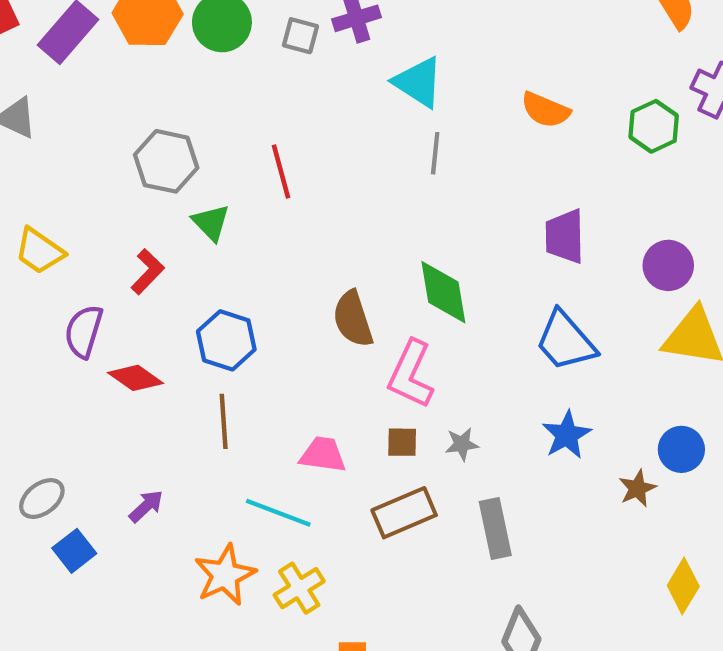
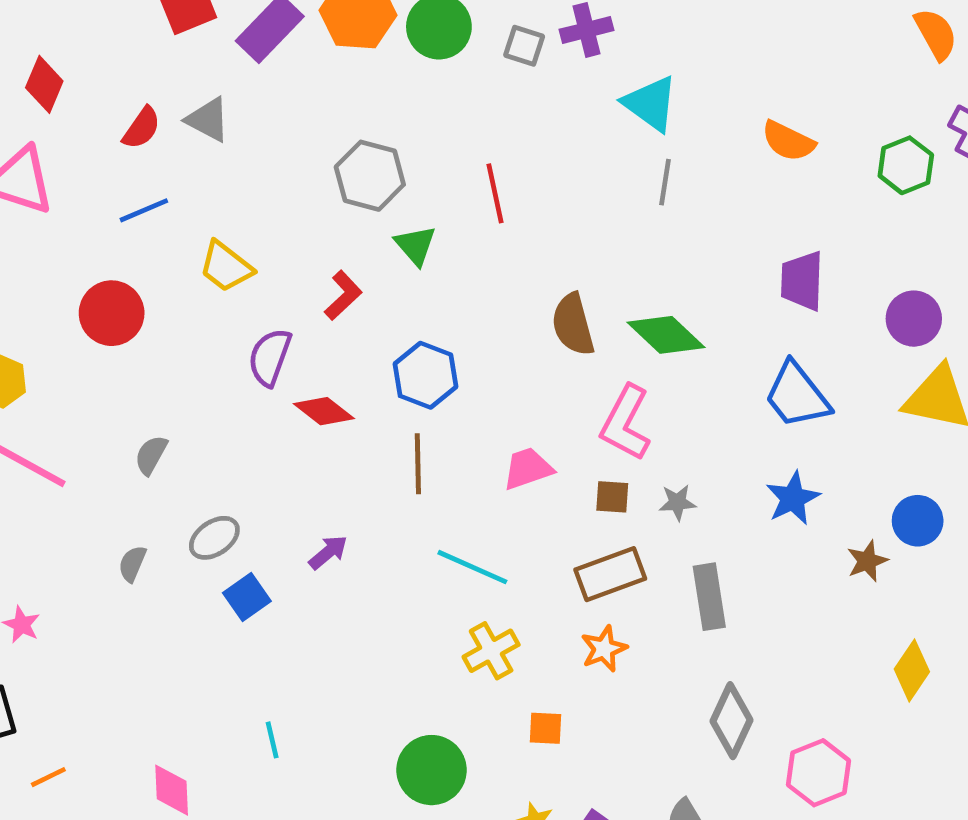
green diamond: (443, 292) -> (666, 335), turned -40
brown semicircle: (353, 319) -> (573, 325), moved
pink trapezoid: (323, 455) -> (528, 469), moved, turned -30
orange star: (225, 575) -> (604, 649), moved, size x0.7

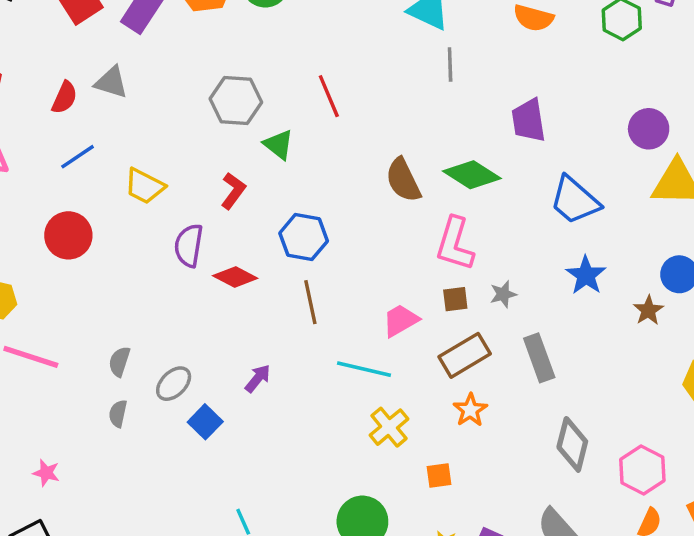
purple trapezoid: (802, 281) -> (528, 120), moved
gray semicircle: (151, 455) -> (119, 362), moved
pink trapezoid: (528, 469) -> (400, 320), moved

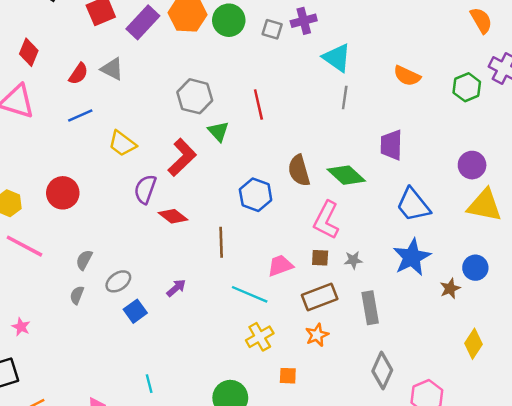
red L-shape: (233, 191) -> (182, 157), size x1.5
red circle: (68, 235) -> (63, 193), moved
blue hexagon: (304, 237) -> (256, 195), moved
blue star: (586, 275) -> (412, 257), size x1.4

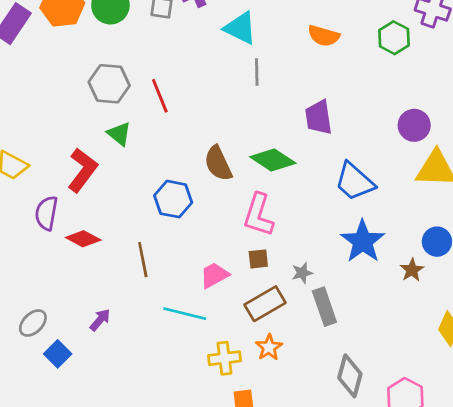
gray hexagon: (195, 96) -> (109, 84), moved
gray star: (353, 260) -> (302, 273), moved
yellow cross: (260, 337) -> (224, 358), moved, turned 32

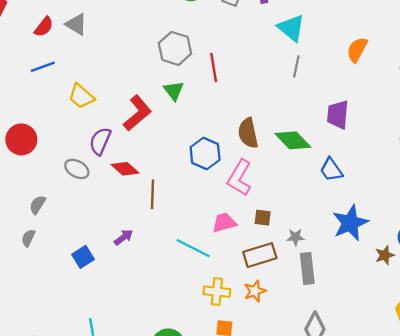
orange semicircle: (324, 36) -> (357, 50), turned 90
blue trapezoid: (355, 182) -> (331, 170), moved, size x0.7
pink L-shape: (258, 215) -> (240, 178), moved
brown line: (143, 260) -> (152, 194), moved
gray ellipse: (33, 323) -> (77, 169), moved, turned 60

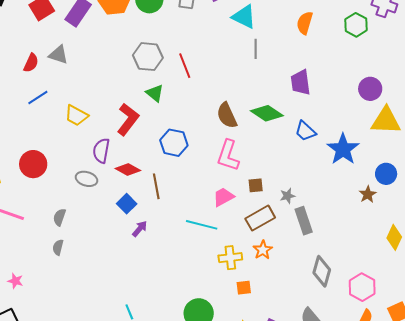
blue hexagon: (205, 153) -> (174, 143), moved
blue star: (350, 223) -> (343, 149), moved
blue square: (83, 257) -> (127, 204), moved

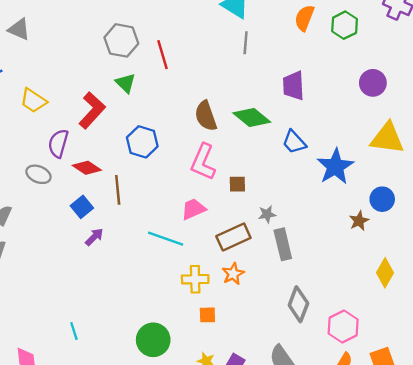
green hexagon: (356, 25) -> (345, 25), moved
purple circle: (370, 89) -> (373, 83), moved
brown square: (256, 185) -> (237, 184), moved

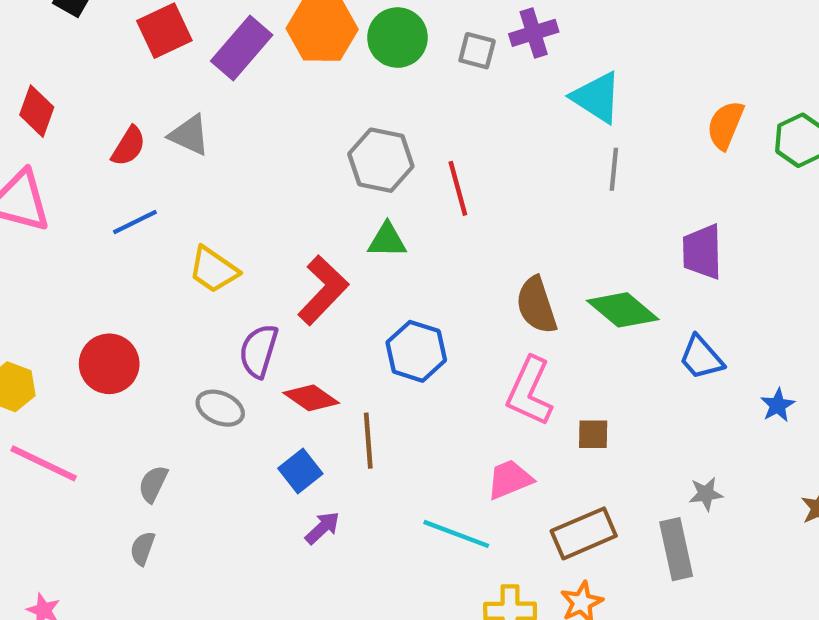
green triangle: (126, 83) -> (387, 240), turned -45
blue star: (335, 167) -> (778, 405), size x0.5
gray star: (267, 214) -> (706, 494), moved

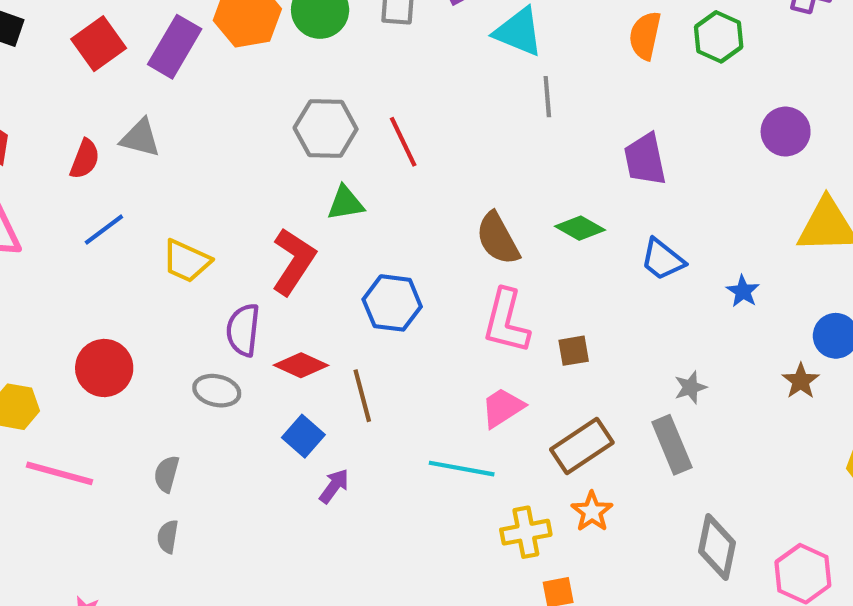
green diamond: (623, 310) -> (580, 228), size x0.7

